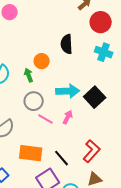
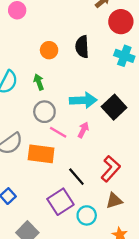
orange circle: (42, 61) -> (49, 50), moved
orange rectangle: (31, 153) -> (41, 154), moved

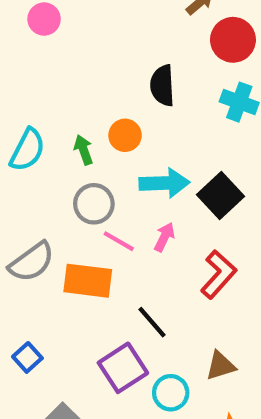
orange circle: (49, 50) -> (125, 135), moved
red L-shape: (111, 169) -> (218, 274), moved

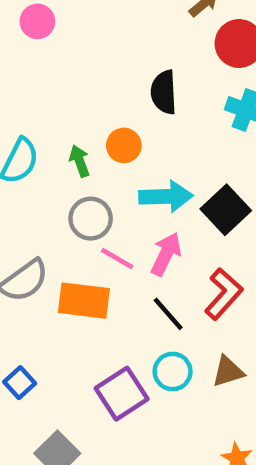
pink arrow: (164, 237) -> (166, 254), size x1.4
black line: (152, 322) -> (168, 314), moved
brown triangle: (221, 366) -> (228, 371), moved
cyan circle: (171, 393) -> (173, 371), moved

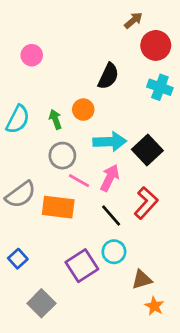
pink circle: (37, 21) -> (32, 55), moved
black semicircle: (164, 92) -> (108, 76), turned -152
brown triangle: (228, 371) -> (142, 280), moved

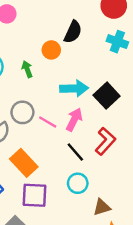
orange circle: (83, 110) -> (51, 50), moved
gray circle: (62, 156) -> (22, 112), moved
orange rectangle: (58, 207) -> (24, 163), moved, turned 40
purple square: (82, 266) -> (34, 195), moved, turned 36

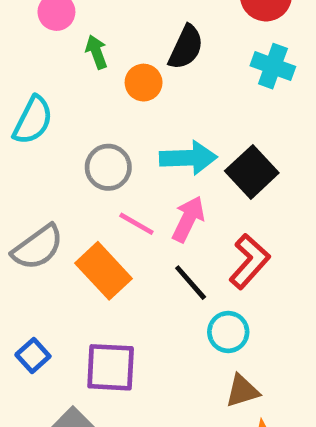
green arrow: (27, 69) -> (96, 52), moved
gray circle: (22, 112) -> (108, 167), moved
orange rectangle: (24, 163) -> (104, 271), moved
cyan circle: (78, 183) -> (228, 332), moved

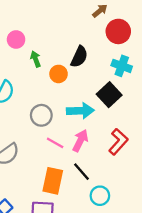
black square: (252, 172) -> (109, 95), moved
red L-shape: (249, 261) -> (118, 142), moved
orange rectangle: (104, 271) -> (53, 181), moved, turned 55

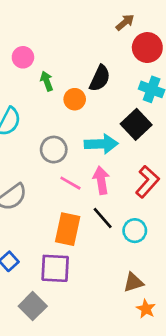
pink arrow: (80, 141) -> (101, 180), turned -35
cyan circle: (100, 196) -> (135, 231), moved

